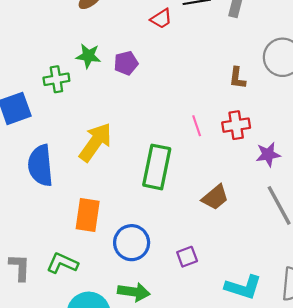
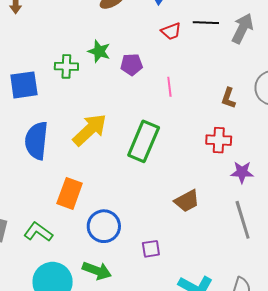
pink line: (197, 126) -> (169, 87), moved
green rectangle: (157, 167) -> (144, 141), moved

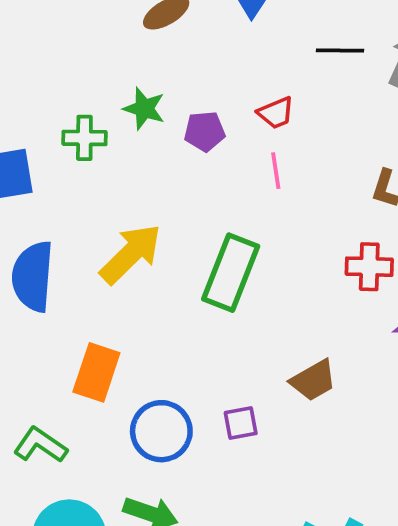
red trapezoid: (171, 31) -> (276, 113), moved
purple square: (151, 249) -> (241, 423), moved

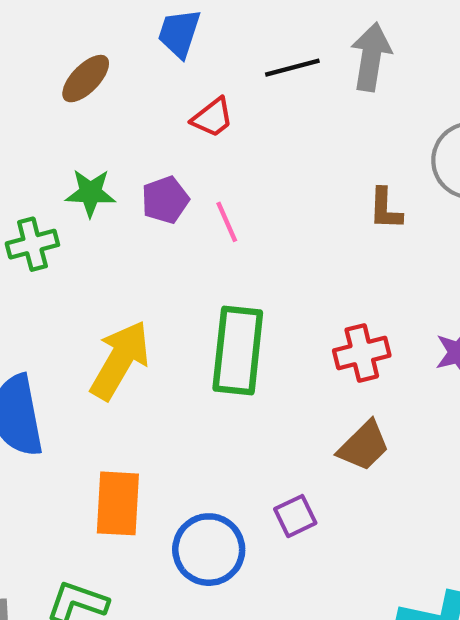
red trapezoid: (276, 113) -> (212, 118), moved
pink line: (276, 171) -> (227, 222), moved
red cross: (369, 267) -> (362, 353), moved

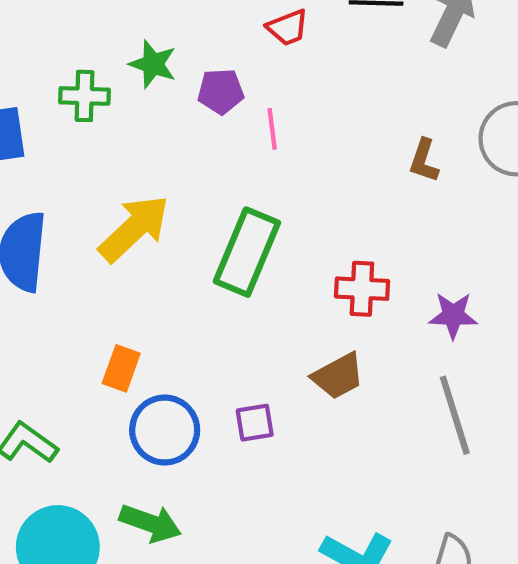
orange rectangle: (118, 503) -> (121, 368), moved, size x0.7

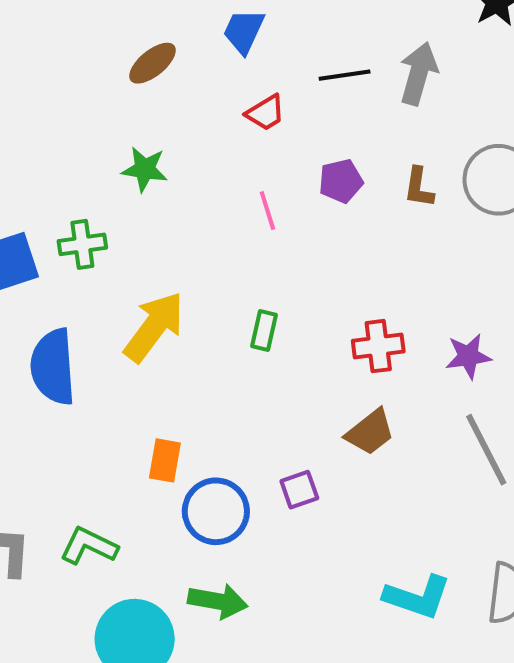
purple pentagon: (221, 91) -> (341, 181), moved
green cross: (85, 96) -> (82, 244), moved
brown L-shape: (424, 161) -> (419, 187), moved
green rectangle: (247, 252) -> (264, 330), size x0.5

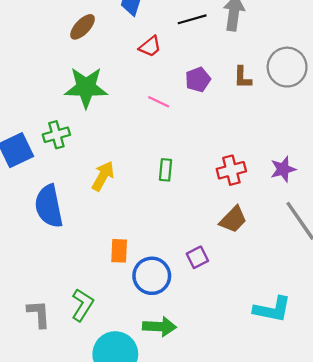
green star: (145, 169) -> (86, 87), size x1.6
pink line: (267, 211) -> (159, 102), turned -40
yellow arrow: (154, 327) -> (103, 176), size x0.7
green L-shape: (89, 546) -> (82, 305), turned 104

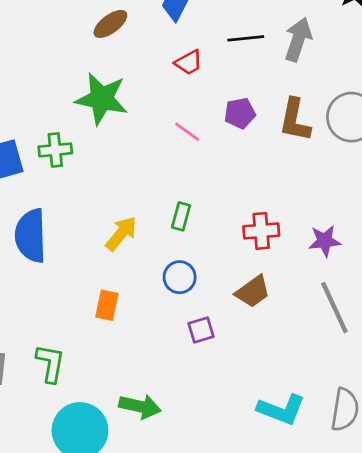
brown L-shape: (243, 77) -> (295, 120), size x1.5
yellow arrow: (103, 176) -> (121, 233), moved
blue circle: (152, 276) -> (180, 277), moved, size x0.7
green L-shape: (82, 305) -> (50, 363), turned -32

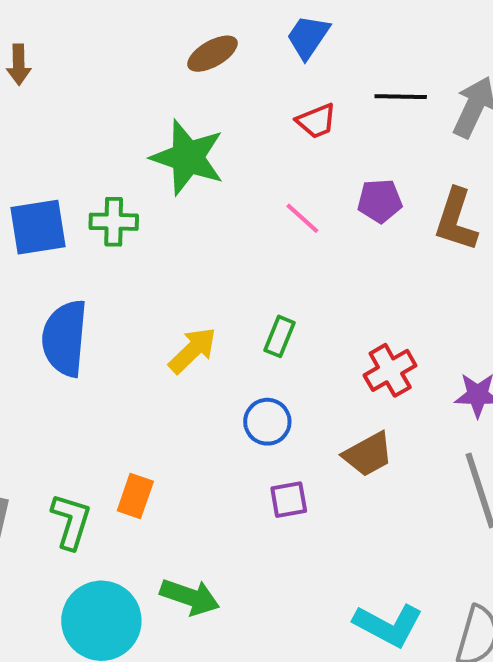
red cross: (261, 231) -> (390, 370), turned -32
orange rectangle: (107, 305) -> (135, 496), moved

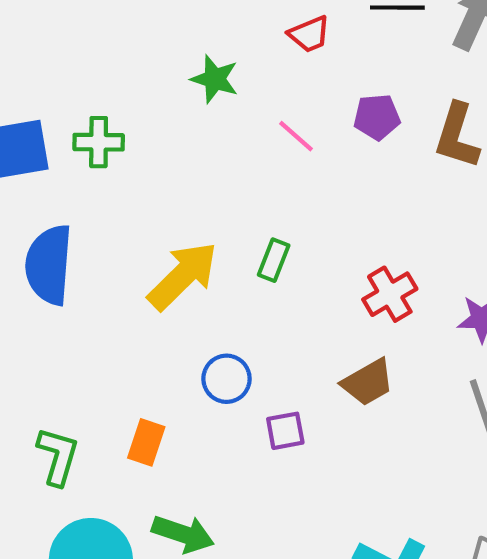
green star: (188, 157) -> (215, 79), moved, size x0.6
yellow arrow: (193, 350) -> (183, 276), size x1.4
blue circle: (267, 422) -> (227, 379), moved
orange rectangle: (135, 496) -> (146, 442), moved

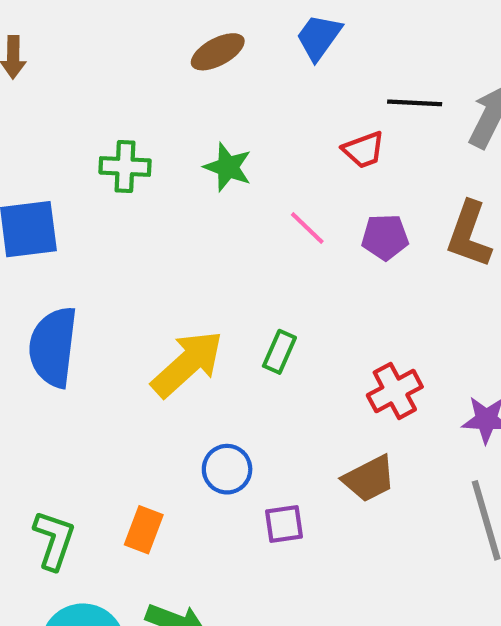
red trapezoid: (309, 34) -> (364, 150), moved
purple pentagon: (377, 117) -> (385, 237), moved
green cross: (99, 142) -> (125, 167), moved

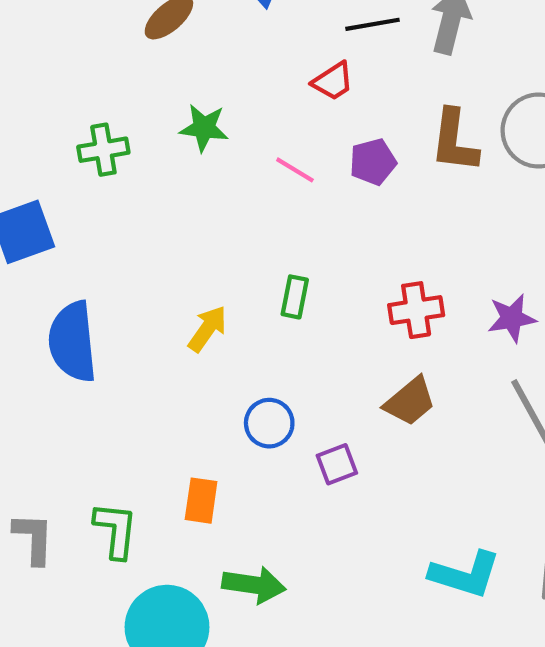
yellow arrow: (187, 364) -> (207, 329), size x0.6
red cross: (395, 391) -> (416, 310), turned 32

